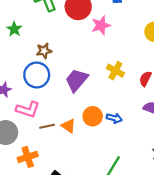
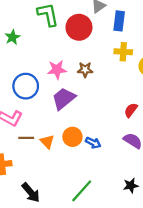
pink star: (101, 25) -> (57, 70), moved
brown star: (44, 51) -> (85, 70), moved
yellow cross: (115, 71) -> (123, 52), moved, turned -36

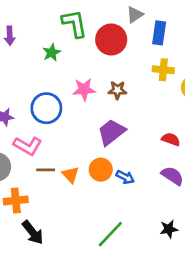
green star: (12, 37) -> (52, 53), moved
purple trapezoid: (64, 99) -> (111, 132), moved
red semicircle: (131, 110) -> (171, 139), turned 72
black arrow: (31, 193) -> (33, 232), moved

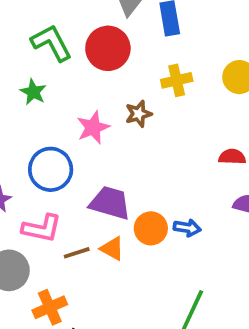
yellow cross: (163, 70) -> (177, 80), moved
purple trapezoid: (111, 132) -> (110, 203), moved, turned 72

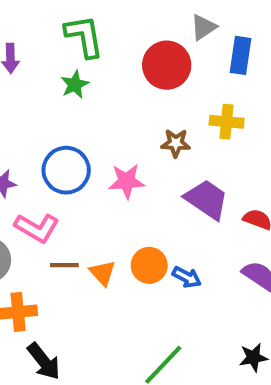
green L-shape: (51, 43) -> (84, 36), moved
pink star: (93, 127) -> (127, 181), moved
purple trapezoid: (110, 203) -> (207, 199), moved

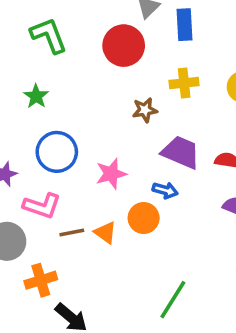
green star: (75, 85) -> (36, 96), moved
pink star: (127, 181) -> (111, 174), moved
blue arrow: (187, 277) -> (165, 190), moved

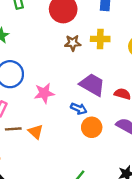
brown star: (145, 110) -> (73, 43), moved
orange circle: (144, 218) -> (92, 127), moved

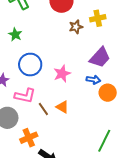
purple trapezoid: (92, 85) -> (100, 57), turned 115
brown line: (13, 129) -> (43, 109), turned 72

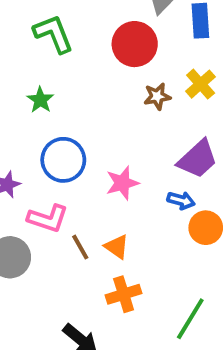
yellow cross: (98, 18) -> (201, 84), turned -35
orange cross: (29, 138) -> (124, 294), moved

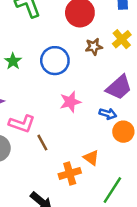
green star: (40, 100) -> (13, 61), moved
blue circle: (63, 160) -> (55, 61), moved
orange triangle: (117, 247) -> (91, 158), moved

